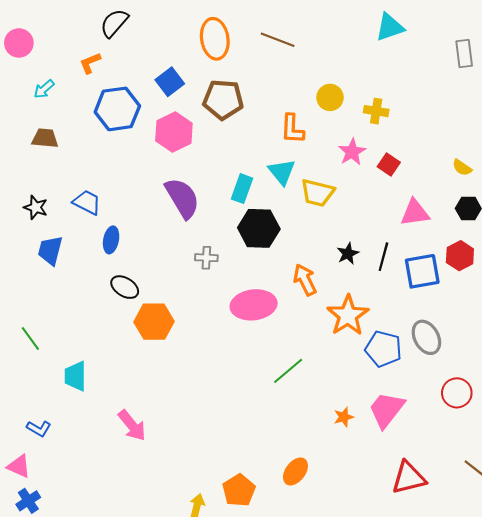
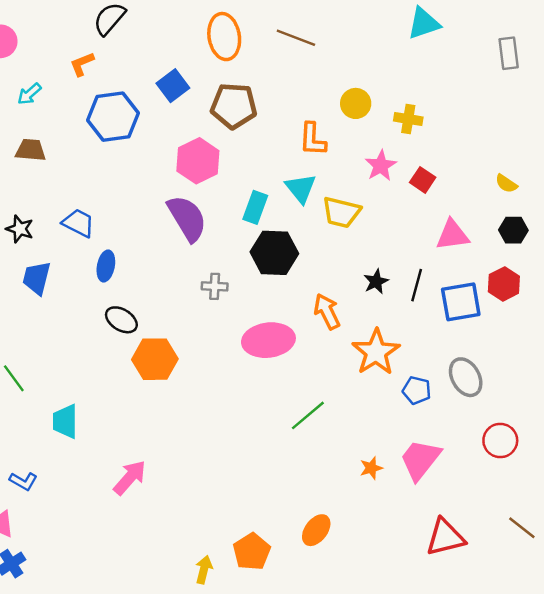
pink hexagon: (174, 132) -> (198, 161), moved
blue pentagon: (383, 349) -> (417, 390), size x0.7
pink arrow: (132, 425) -> (130, 478), turned -100

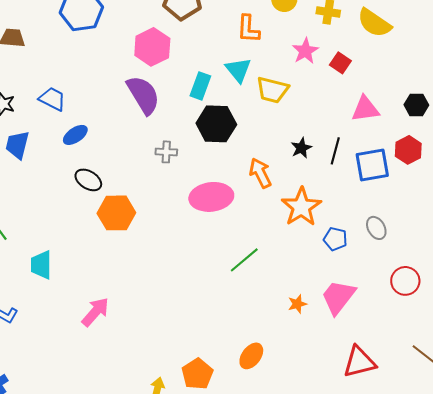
yellow semicircle: (506, 184) -> (374, 23), moved, size x1.8
blue ellipse: (106, 266) -> (75, 135), turned 45
gray ellipse: (466, 377) -> (376, 228), size x0.7

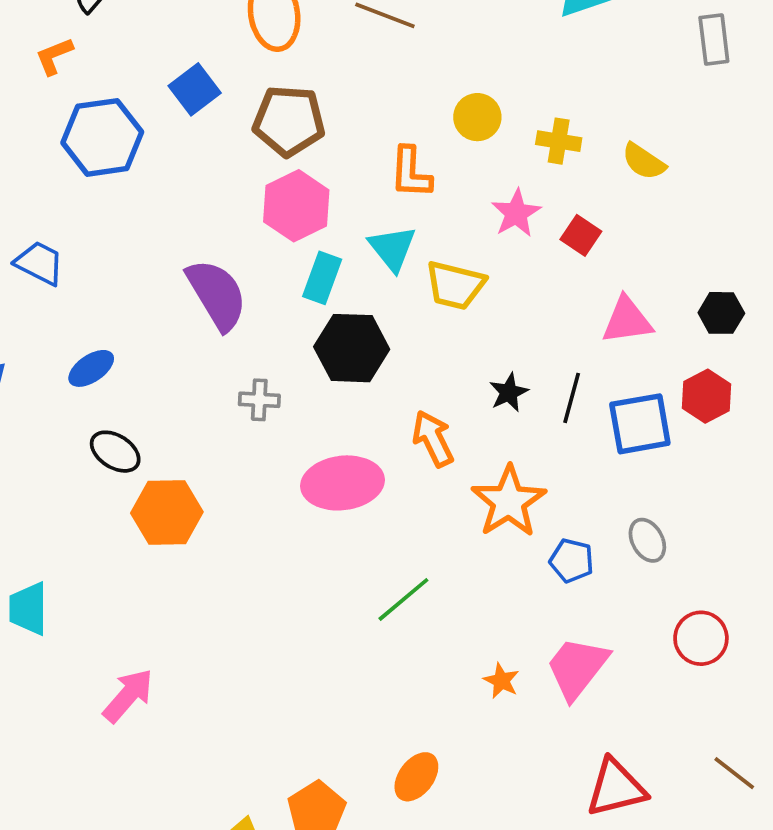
yellow semicircle: (374, 23) -> (644, 161), size x0.7
pink hexagon: (152, 47) -> (296, 206), moved
blue trapezoid: (52, 99) -> (39, 263), moved
orange star: (297, 304) -> (501, 681), turned -30

